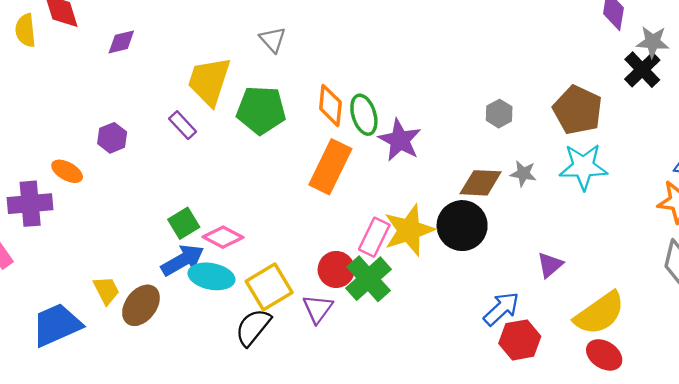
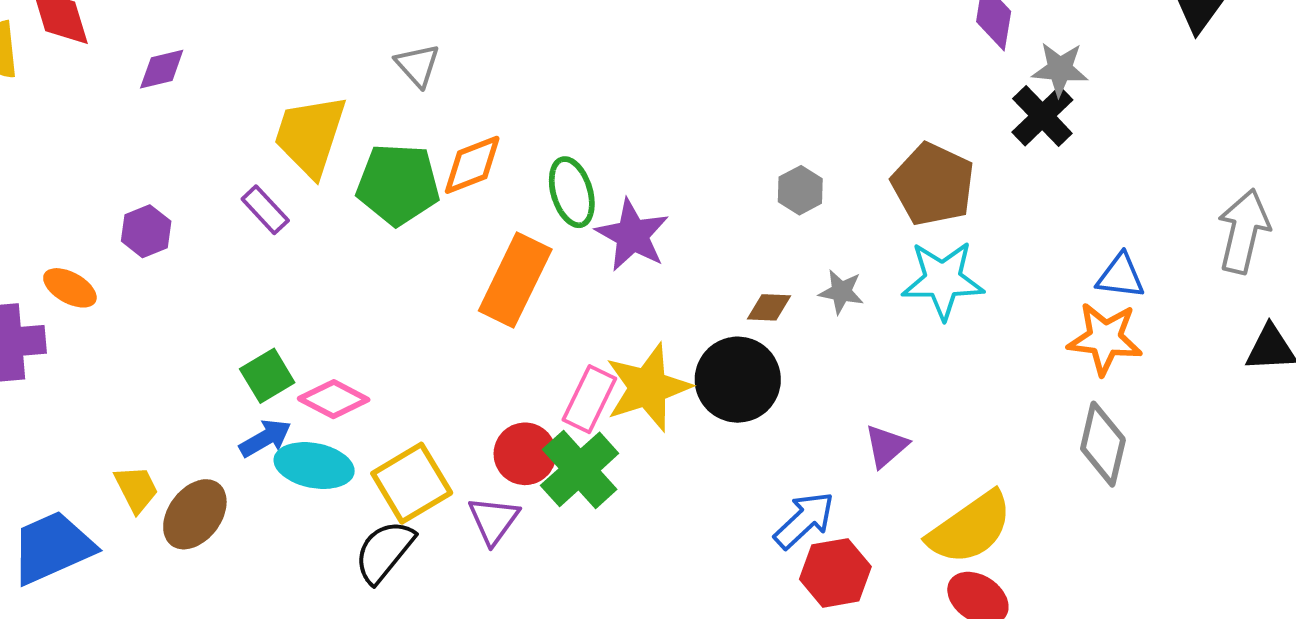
orange diamond: (330, 105) -> (472, 165), moved, turned 63
brown diamond: (481, 183) -> (769, 307), size x0.6
blue arrow: (183, 260) -> (265, 438), size x0.7

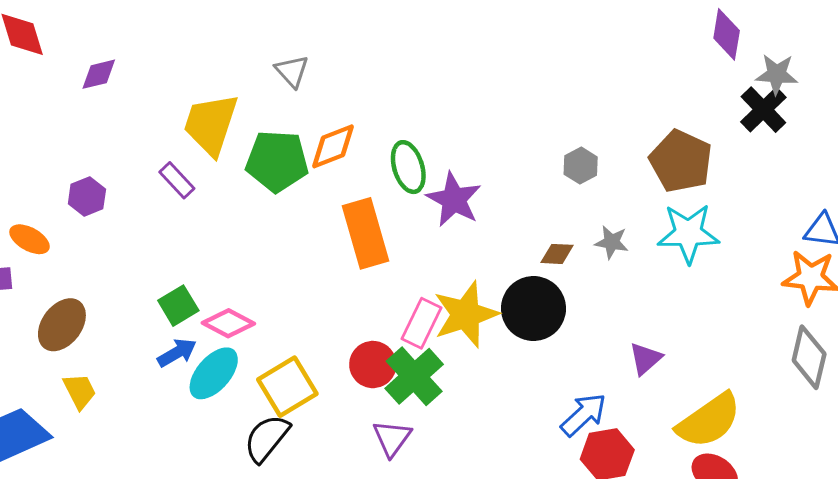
orange rectangle: (515, 280) -> (365, 233), turned -42
cyan ellipse: (314, 466) -> (214, 373), turned -60
brown ellipse: (195, 514) -> (62, 325), moved
purple triangle: (494, 520) -> (392, 438), moved

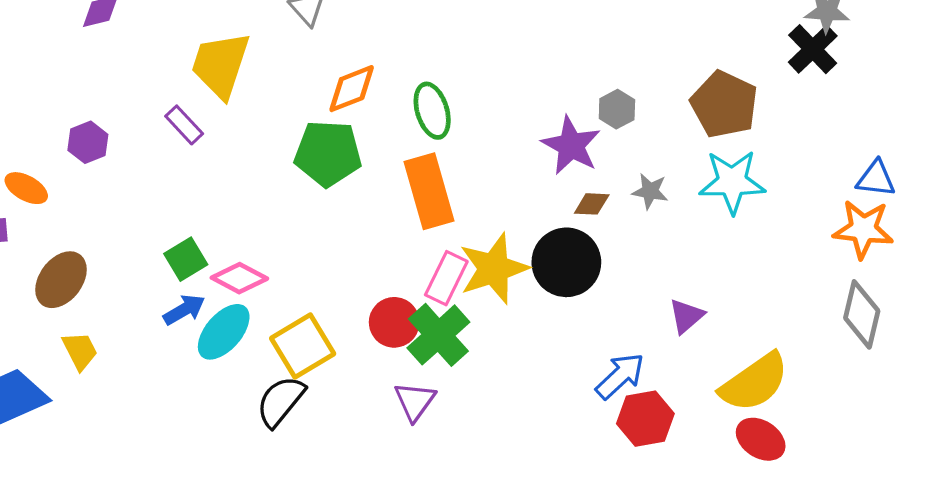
green pentagon: (277, 161) -> (328, 153), moved
purple star: (454, 199) -> (571, 145), moved
orange rectangle: (365, 233) -> (429, 191), moved

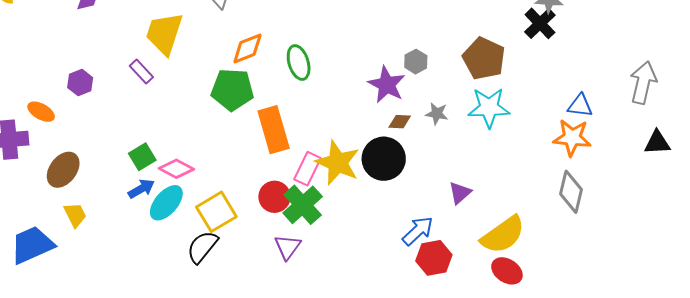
orange rectangle: (429, 191) -> (274, 130), moved
yellow star: (494, 269) -> (338, 163), turned -30

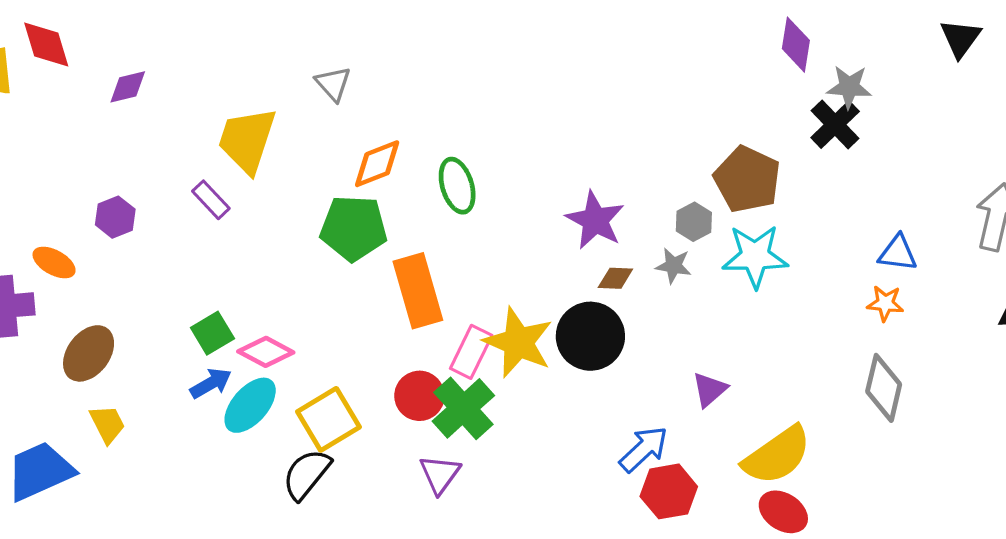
gray hexagon: (416, 62) -> (694, 222), moved
orange star: (572, 138) -> (885, 303), size x0.6

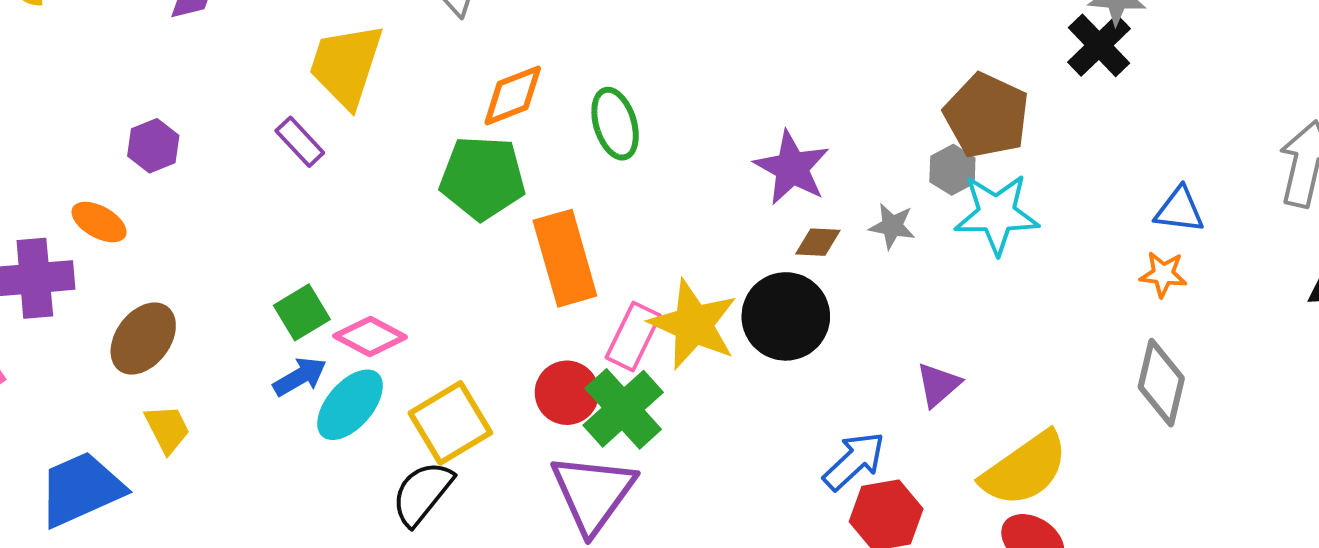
purple hexagon: (115, 217) -> (153, 146), moved
gray hexagon: (694, 222) -> (952, 170), moved
purple triangle: (440, 474) -> (593, 493), size x1.6

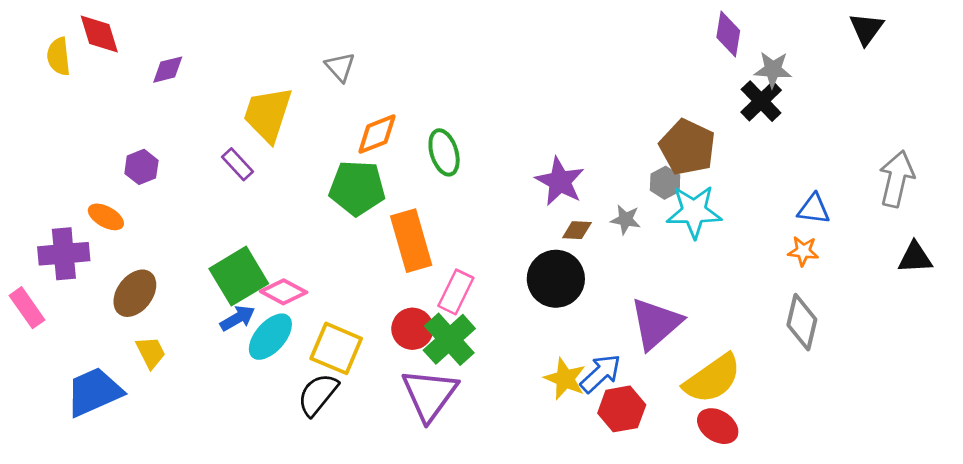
green square: (302, 312) -> (239, 276), size x1.6
yellow star: (693, 324) -> (565, 379), moved, size x0.7
purple triangle: (938, 385) -> (656, 323), size x1.8
yellow square: (450, 423) -> (336, 348), turned -36

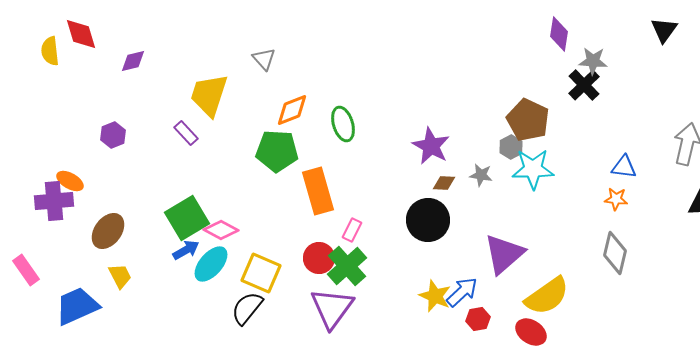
orange ellipse: (106, 217) -> (70, 181), moved
pink rectangle: (456, 292) -> (352, 230), size x0.7
pink rectangle: (27, 308) -> (26, 270), moved
red hexagon: (622, 409) -> (478, 319), size x0.7
red ellipse: (718, 426) -> (531, 332), moved

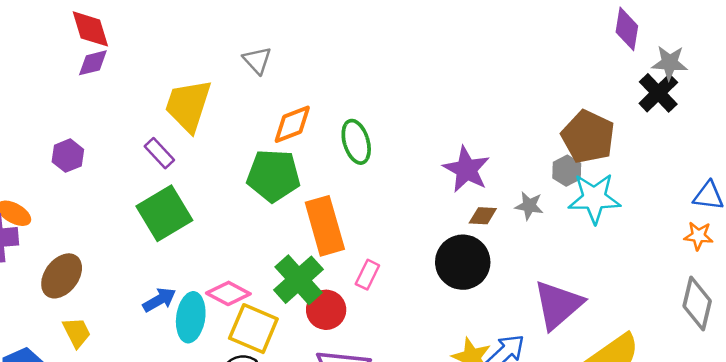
red diamond: (81, 34) -> (90, 29), moved
green square: (187, 218) -> (164, 213), moved
pink diamond: (221, 230) -> (228, 293), moved
cyan ellipse: (211, 264) -> (191, 317), turned -33
green cross: (347, 266) -> (299, 280), moved

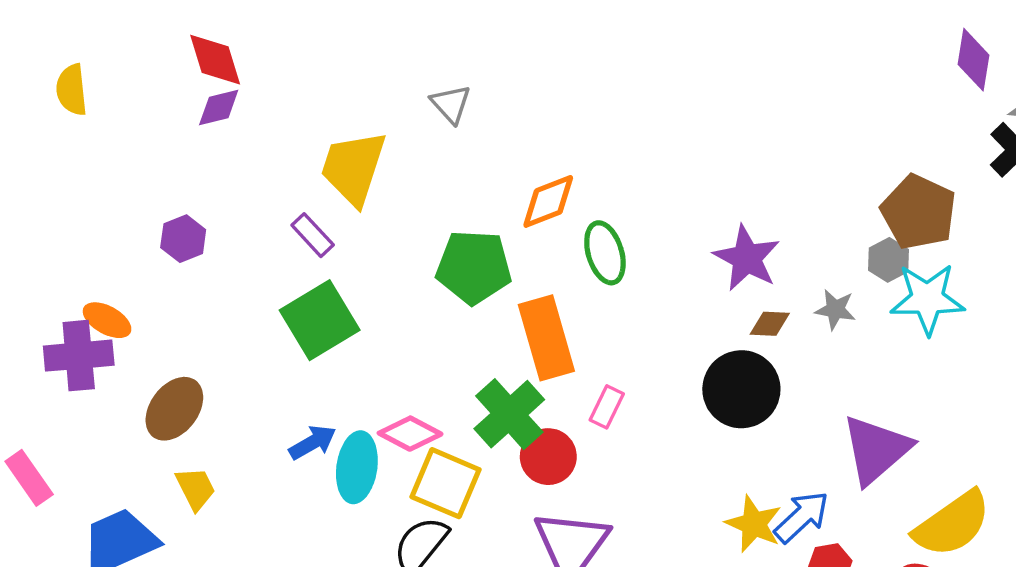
orange diamond: (292, 124) -> (548, 201), moved
green ellipse: (356, 142) -> (605, 253), moved

